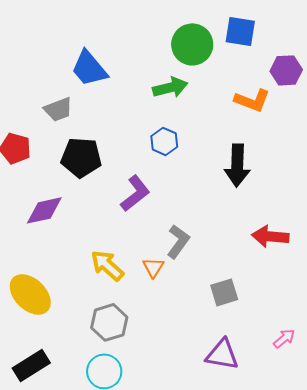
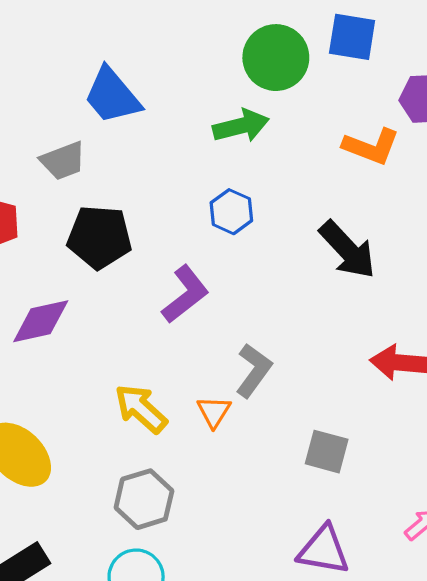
black arrow: (237, 165) -> (347, 250), turned -45
gray square: (224, 292) -> (327, 452), turned 32

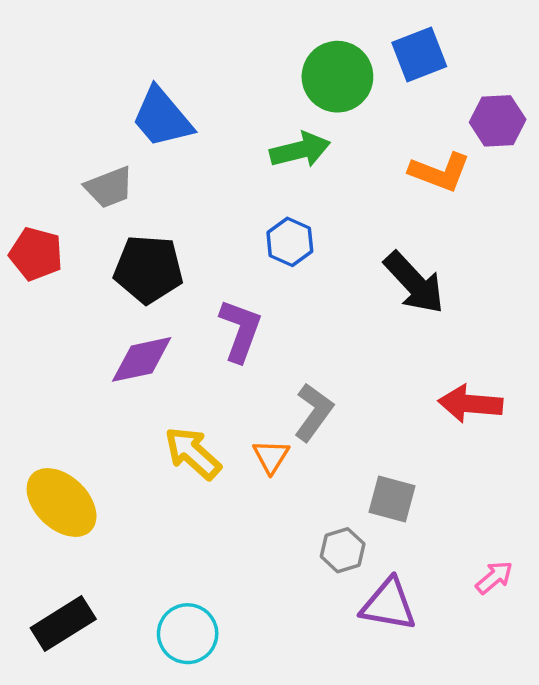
blue square: (352, 37) -> (419, 55), turned -30
purple L-shape: (185, 294) -> (240, 330), turned -32
purple diamond: (41, 321) -> (142, 359), moved
gray hexagon: (144, 499) -> (343, 550), moved, size x0.7

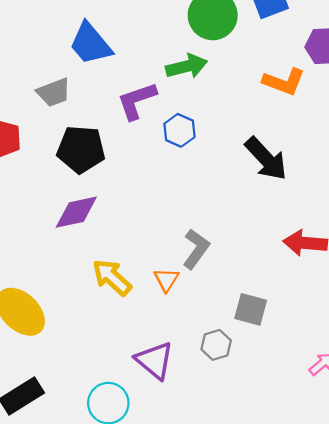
purple L-shape: (240, 330) -> (137, 101), moved, turned -129
purple triangle: (389, 605) -> (155, 360), moved, turned 30

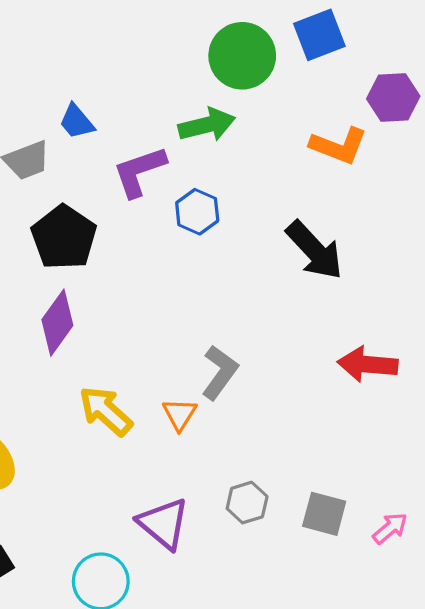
blue trapezoid: (91, 44) -> (77, 122), moved, size x0.6
black pentagon: (81, 149) -> (64, 237), turned 30
purple diamond: (76, 212) -> (57, 323), turned -42
gray square: (251, 309) -> (324, 514), moved

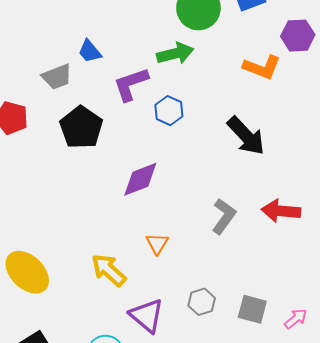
purple diamond: (57, 323) -> (140, 179), moved, turned 33
gray L-shape: (220, 372) -> (224, 216), moved
yellow arrow: (106, 411) -> (109, 270), moved

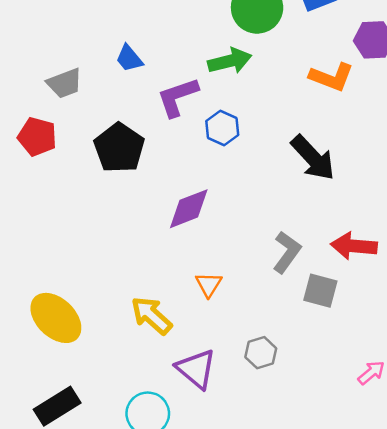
gray trapezoid: (57, 77) -> (65, 83), moved
gray square: (252, 309) -> (320, 291), moved

